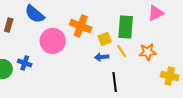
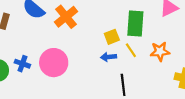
orange cross: (81, 26) -> (66, 17), moved, turned 30
pink circle: (53, 41) -> (54, 63), moved

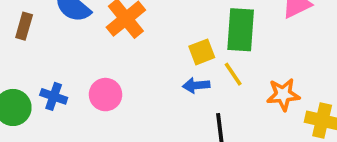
orange star: (160, 51) -> (283, 95), moved
pink circle: (54, 63) -> (106, 95), size x0.7

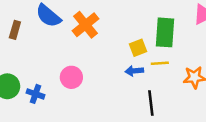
yellow line: (233, 74) -> (160, 63), turned -60
blue cross: (54, 96) -> (35, 94), moved

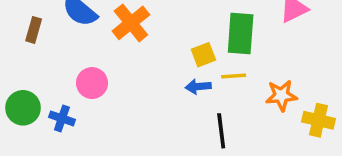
pink circle: (71, 77) -> (92, 83), moved

